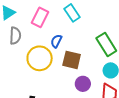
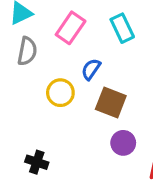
yellow circle: (40, 58) -> (60, 93), size x0.7

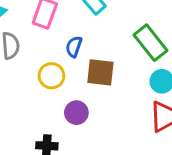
purple circle: (123, 143) -> (76, 113), moved

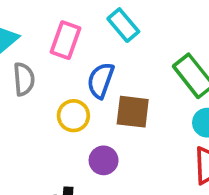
blue semicircle: (74, 47) -> (101, 80), size x1.4

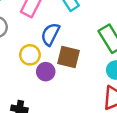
purple circle: (104, 160) -> (46, 72), moved

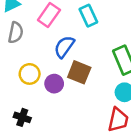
yellow circle: (30, 55) -> (30, 74), moved

